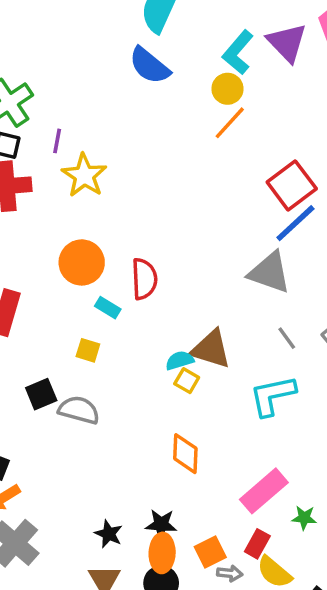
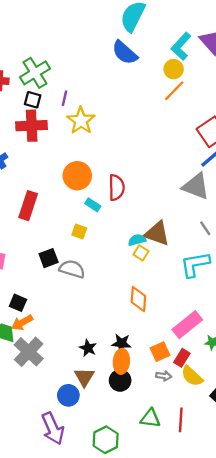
orange square: (210, 552) -> (160, 352), moved

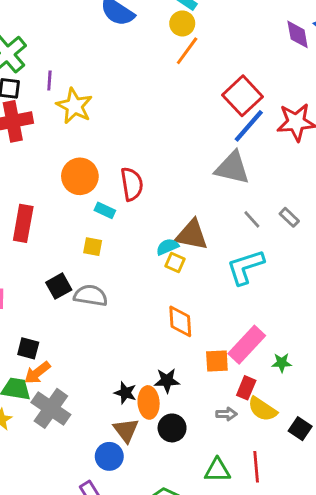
orange square: (160, 352) -> (217, 361), moved, turned 30
orange ellipse: (121, 361) -> (149, 402), moved

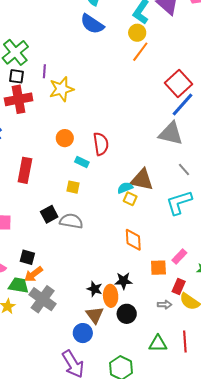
yellow star: (74, 106) -> (62, 89), turned 30
orange circle: (80, 176) -> (65, 138), size x0.7
pink rectangle: (247, 345) -> (179, 257), size x0.6

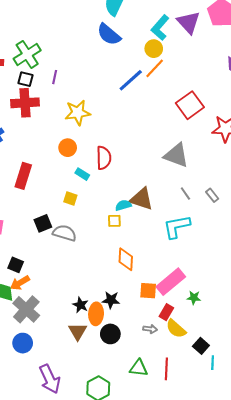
yellow star: (62, 89) -> (78, 113), moved
blue line: (183, 104) -> (131, 80), moved
yellow square: (130, 199) -> (114, 221), moved, turned -32
pink rectangle: (179, 257) -> (171, 282), size x1.8
blue circle: (83, 333) -> (23, 343), moved

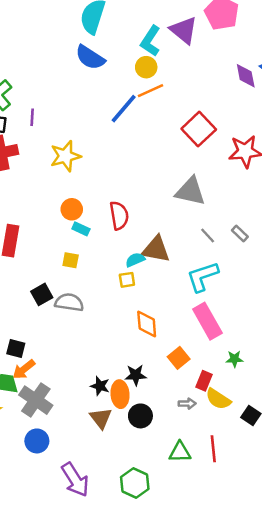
orange line: (155, 68) -> (151, 91), turned 30
orange circle: (68, 148) -> (72, 209), moved
red semicircle: (104, 158) -> (119, 215), moved
pink rectangle: (171, 282) -> (207, 321), moved, turned -72
orange square: (148, 291) -> (179, 358), turned -36

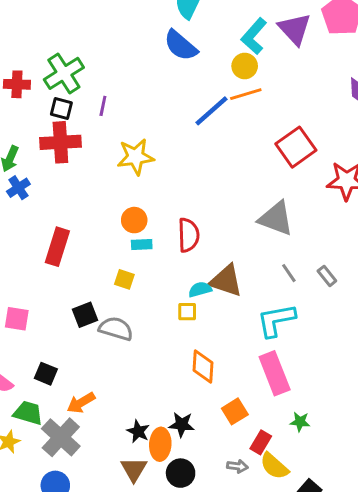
cyan rectangle: (81, 229) -> (142, 245), turned -35
orange arrow: (24, 369) -> (81, 403), moved

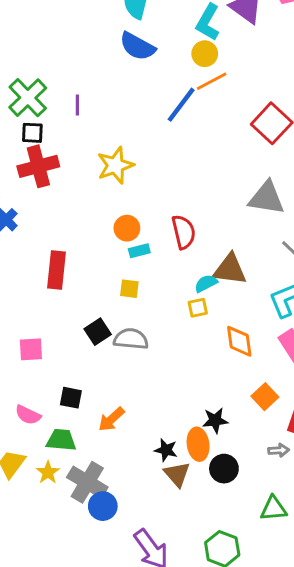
purple line: (103, 106) -> (77, 105), moved
orange diamond: (203, 367) -> (239, 341), moved
black star: (138, 431) -> (166, 450), moved
gray cross: (61, 437) -> (87, 482), moved

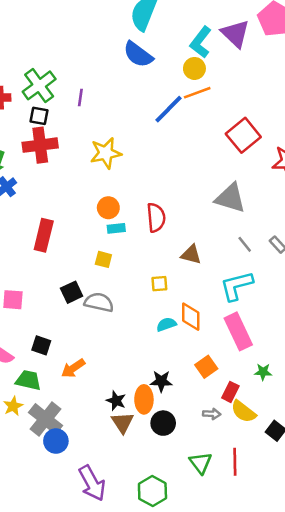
brown triangle: (230, 269) -> (191, 255), size x0.7
cyan semicircle: (206, 283) -> (166, 324), moved
green triangle: (273, 509) -> (201, 463), turned 50

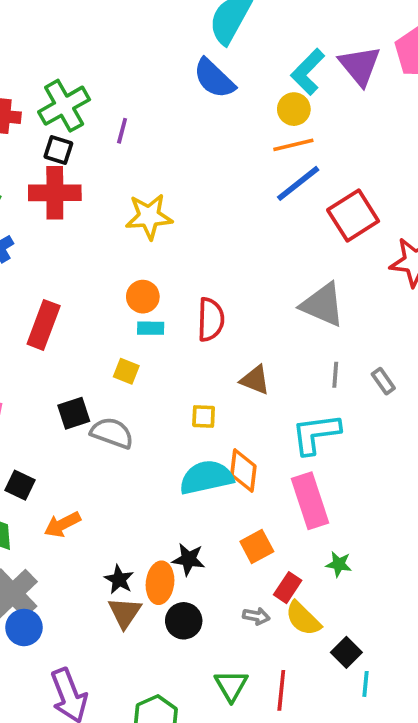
blue line: (169, 109) -> (298, 183), moved
gray line: (245, 244) -> (335, 375), turned 36
cyan semicircle: (166, 324) -> (206, 477), size x1.8

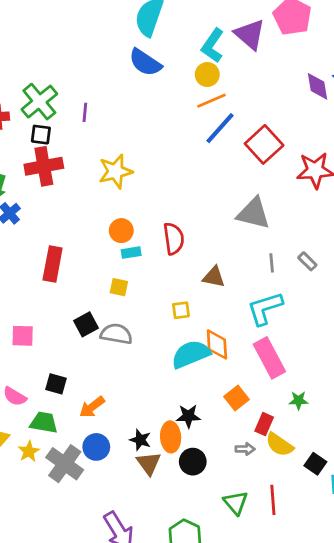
blue circle: (24, 627) -> (96, 447), moved

